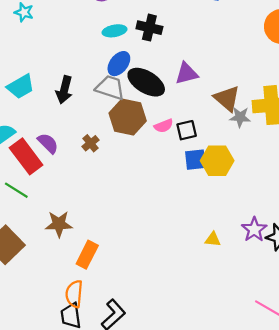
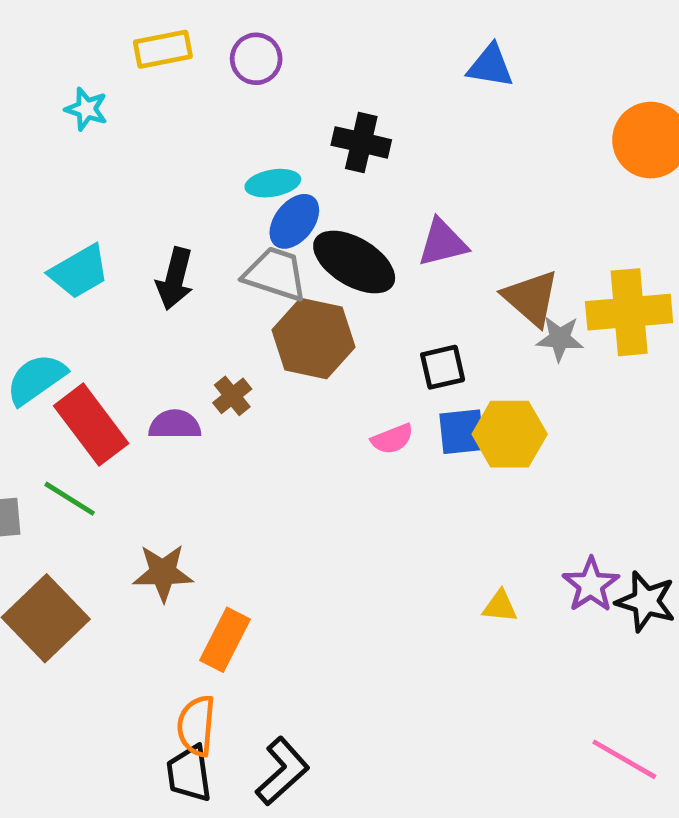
cyan ellipse: (115, 31) -> (273, 183), moved
pink semicircle: (164, 126) -> (392, 439), moved
purple semicircle: (48, 143) -> (175, 425), moved, turned -45

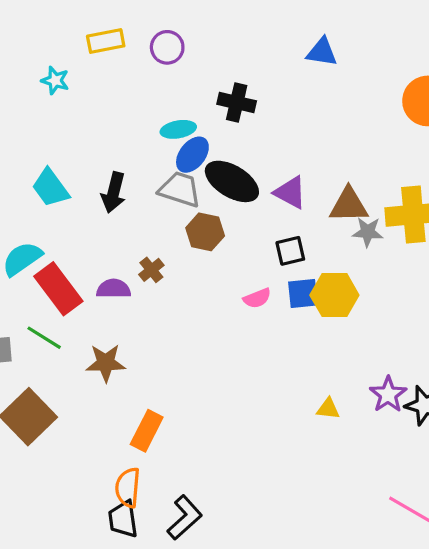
purple triangle: (443, 243) -> (290, 192), moved, turned 42
cyan trapezoid: (79, 272) -> (50, 188), turned 84
brown triangle: (531, 298) -> (349, 205), turned -42
brown hexagon: (313, 338) -> (205, 232), size x0.7
brown star: (163, 573) -> (106, 363), moved

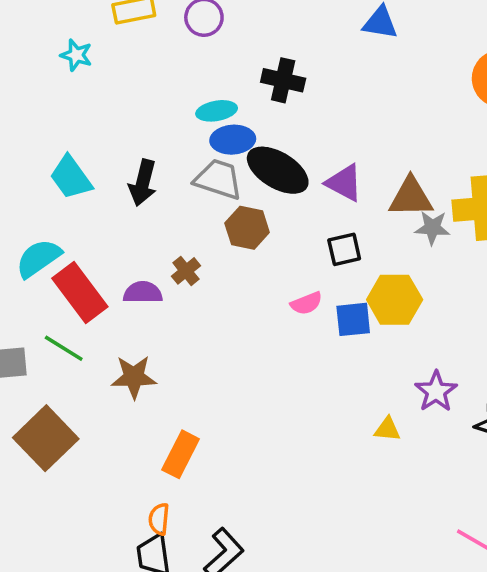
blue ellipse: (192, 155) -> (233, 140), turned 48
blue square: (303, 293) -> (353, 319), moved
purple star: (388, 394) -> (436, 391), moved
orange semicircle: (128, 488) -> (159, 519), size x0.7

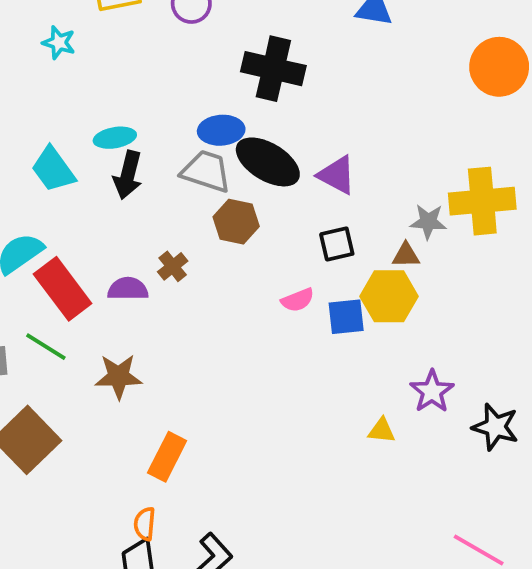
black cross: (283, 80) -> (273, 69), size x1.4
cyan ellipse: (217, 111) -> (115, 138), moved
brown triangle: (411, 197) -> (406, 255), moved, size x0.6

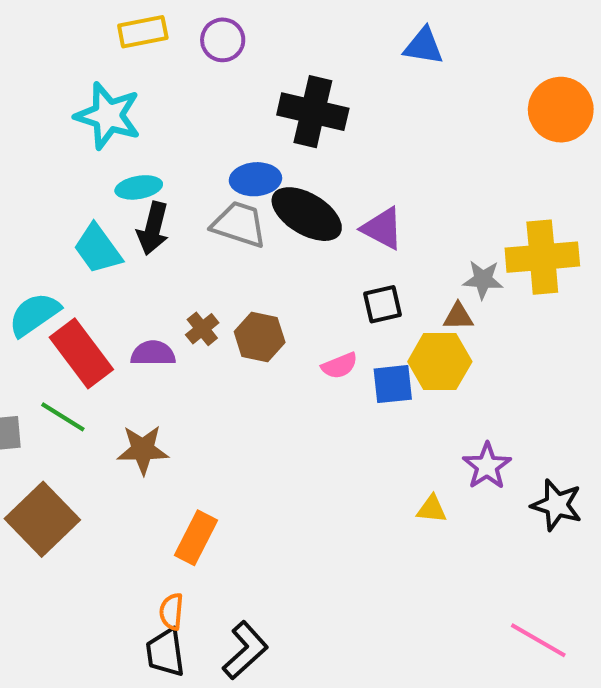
cyan star: (59, 43) -> (108, 116), moved, size x1.8
cyan trapezoid: (53, 169) -> (98, 249), moved
brown hexagon: (236, 222) -> (260, 337), moved

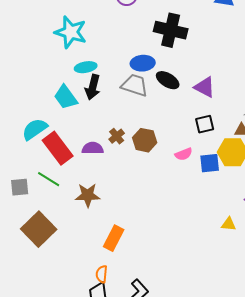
black ellipse: (307, 214) -> (168, 80), size x0.7

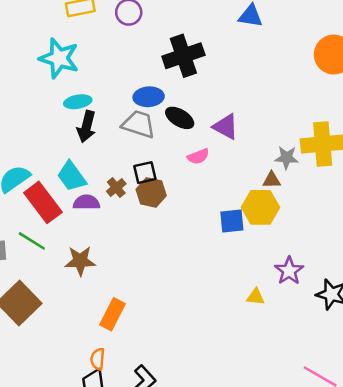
black cross: (171, 30) -> (183, 56), turned -32
cyan trapezoid: (66, 97) -> (72, 176), moved
black square: (205, 124) -> (145, 173), moved
pink semicircle: (184, 154) -> (198, 156), moved

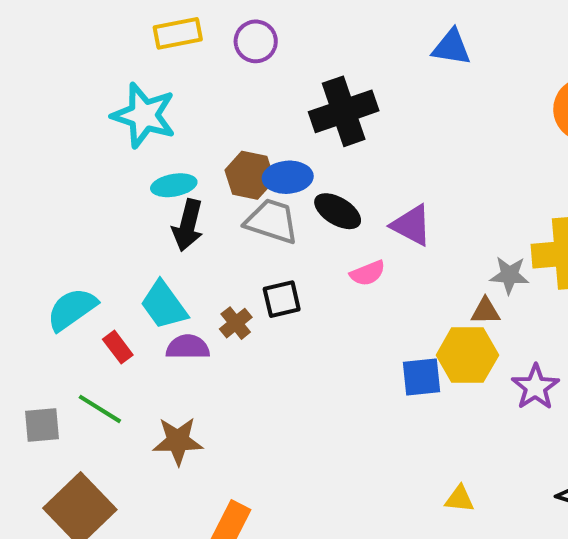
brown hexagon: (151, 192) -> (250, 175), moved
red rectangle: (43, 202) -> (118, 347), size x0.5
purple star: (289, 271) -> (535, 387), moved

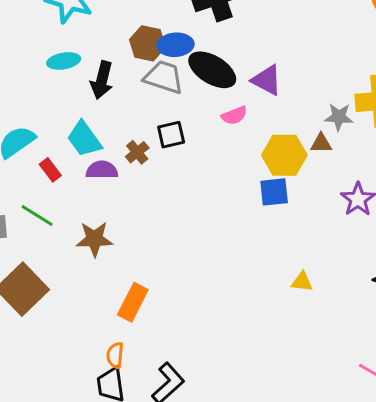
cyan ellipse: (174, 185) -> (64, 61), moved
black ellipse: (338, 211) -> (212, 70), size x1.4
yellow hexagon: (467, 355) -> (284, 155), moved

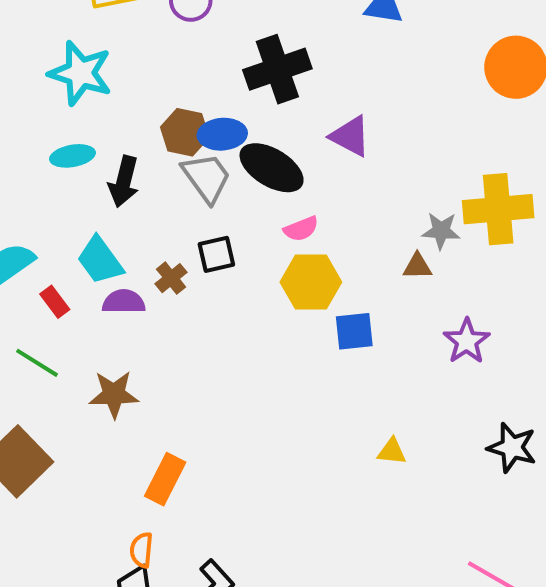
gray trapezoid: (164, 77) -> (206, 178), turned 36
purple triangle: (267, 80) -> (350, 136), moved
yellow hexagon: (284, 155) -> (311, 282), moved

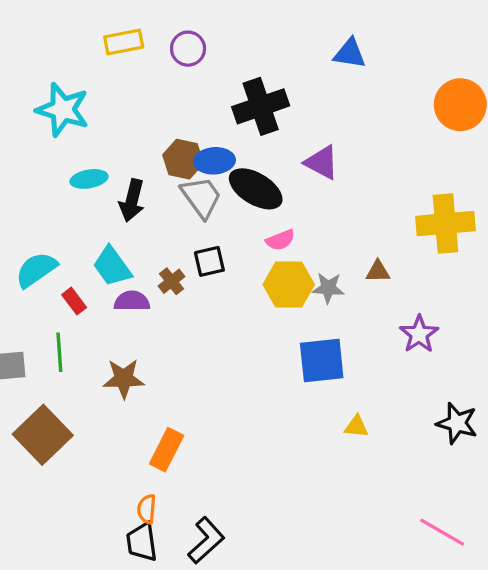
cyan star: (80, 73) -> (63, 110), moved
gray star: (441, 231) -> (328, 288), moved
blue square: (354, 331) -> (322, 360), moved, size x1.4
green line: (37, 363) -> (59, 352), turned 54

